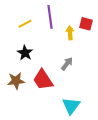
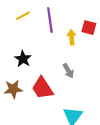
yellow line: (25, 24) -> (23, 16), moved
gray arrow: (67, 64) -> (68, 71), turned 112

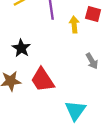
gray arrow: (68, 71) -> (92, 61), moved

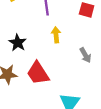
yellow arrow: (74, 25) -> (56, 35), moved

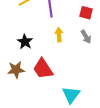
gray arrow: (85, 55) -> (86, 37), moved

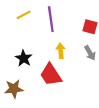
red trapezoid: (43, 69) -> (51, 75), moved

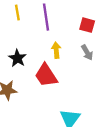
yellow line: (24, 15) -> (17, 13), turned -72

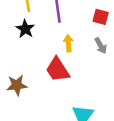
black star: (17, 58) -> (25, 29), moved

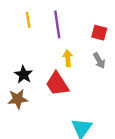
black star: (25, 29) -> (23, 75), moved

